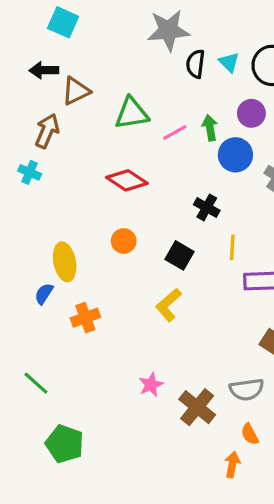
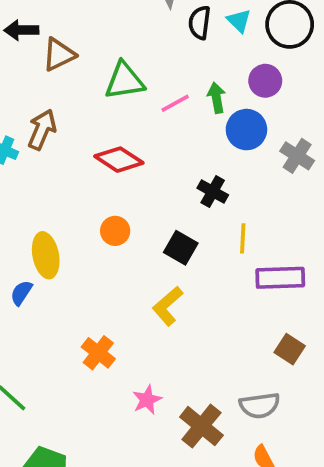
brown arrow: (47, 131) -> (42, 130), moved
orange cross: (85, 318) -> (98, 353), moved, turned -32

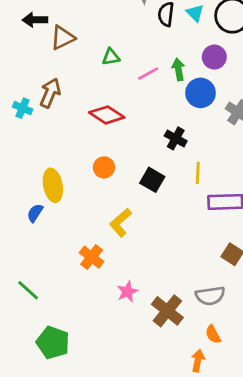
green triangle: (125, 81) -> (111, 57), size x0.6
yellow L-shape: (168, 306) -> (120, 223), moved

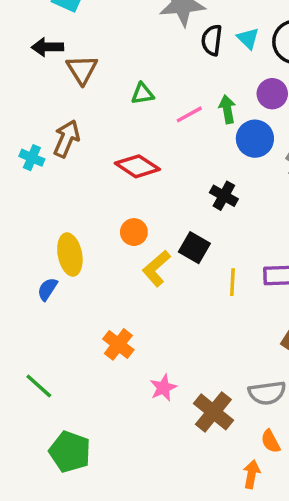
brown triangle: (63, 38) -> (82, 69), turned -36
yellow line: (198, 173) -> (232, 282), moved
yellow L-shape: (120, 223) -> (156, 268), moved

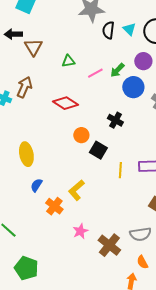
green arrow: (227, 109) -> (117, 70), turned -126
orange circle: (134, 232) -> (81, 135), moved
yellow L-shape: (156, 268) -> (76, 190), moved
blue semicircle: (47, 289) -> (36, 185), moved

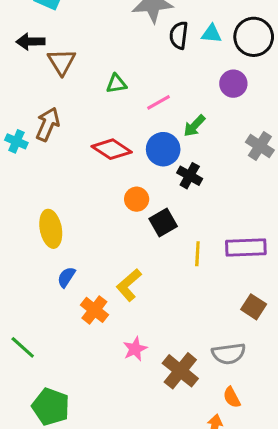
cyan triangle: (129, 29) -> (212, 34), turned -40
green arrow: (117, 70) -> (194, 126), moved
blue circle: (133, 87) -> (163, 149), moved
black square: (98, 150) -> (163, 223), turned 30

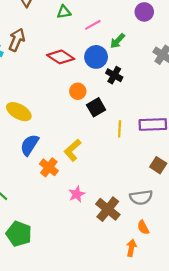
yellow ellipse: (51, 229) -> (19, 112), turned -50
blue semicircle: (66, 277) -> (30, 145), size x1.5

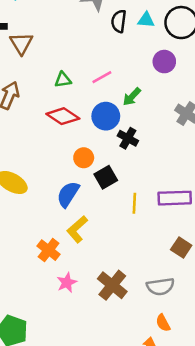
green triangle: (64, 12) -> (63, 80), moved
blue semicircle: (30, 145) -> (68, 194), moved
pink star: (77, 194) -> (67, 283), moved
brown cross: (108, 209) -> (112, 285), moved

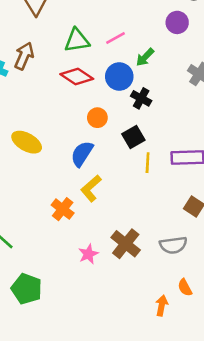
green triangle: (63, 80) -> (77, 40), size x1.5
black square: (106, 177) -> (133, 137), moved
pink star: (67, 283) -> (88, 254), moved
orange semicircle: (163, 323) -> (185, 288), moved

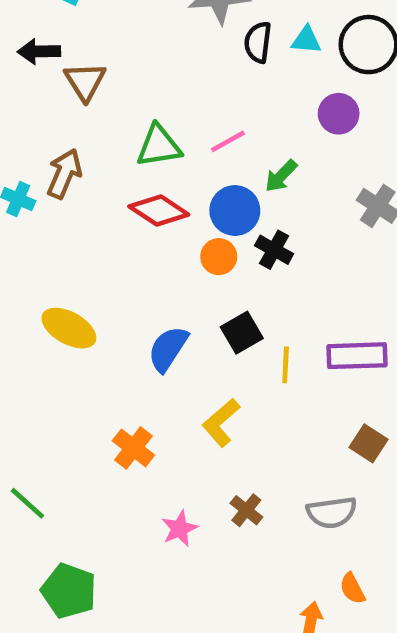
orange circle: (97, 118) -> (219, 257), moved
black square: (133, 137) -> (242, 333), moved
yellow L-shape: (91, 188) -> (221, 423), moved
brown cross: (126, 244) -> (246, 510), size x0.6

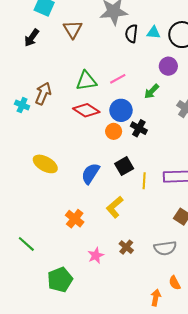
black arrow: (39, 51) -> (32, 38), turned -54
brown triangle: (85, 81) -> (73, 29), moved
green arrow: (281, 176) -> (151, 91), moved
green pentagon: (69, 591) -> (60, 280), moved, turned 30

